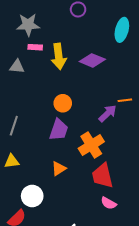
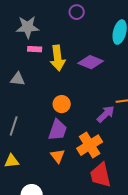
gray triangle: (17, 67) -> (18, 79), moved
orange triangle: (59, 168) -> (58, 156), moved, turned -35

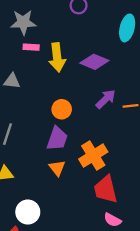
purple arrow: (106, 114) -> (106, 99), moved

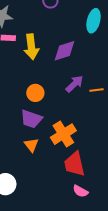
purple diamond: (94, 62) -> (64, 51), turned -40
purple trapezoid: (57, 139) -> (31, 119), turned 90

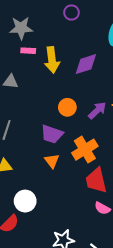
purple arrow: (74, 84) -> (97, 110), moved
orange circle: (35, 93) -> (67, 107), moved

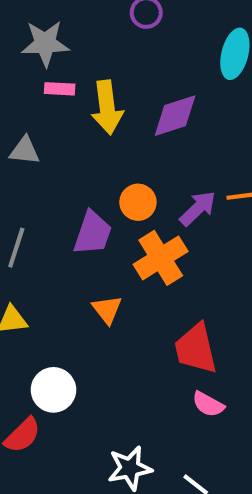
purple trapezoid: (52, 134) -> (93, 233), moved, turned -90
orange cross: (85, 150) -> (161, 258), moved

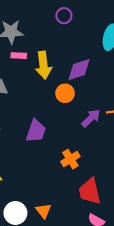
orange circle: (138, 202) -> (65, 93), moved
orange cross: (161, 258) -> (70, 159), moved, size x0.7
orange triangle: (107, 309) -> (43, 211), moved

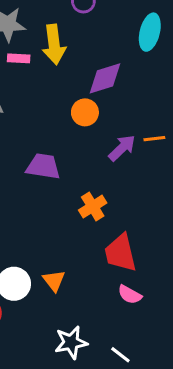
yellow arrow: (43, 65) -> (54, 44), moved
purple trapezoid: (36, 131) -> (43, 166), turned -100

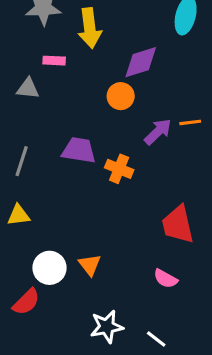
pink rectangle: (19, 58) -> (54, 61), moved
orange cross: (93, 207) -> (119, 169), moved, turned -36
red trapezoid: (120, 253) -> (178, 225), moved

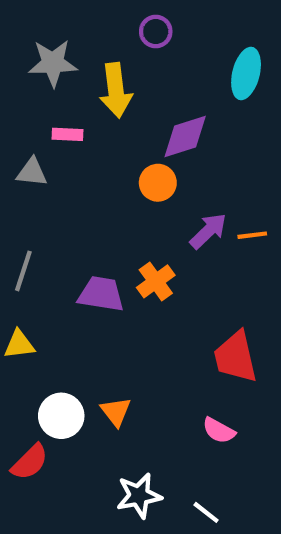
orange line: (190, 122) -> (252, 235), moved
purple trapezoid: (79, 150) -> (101, 294), moved
orange cross: (119, 169) -> (156, 281), turned 32

